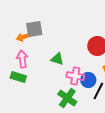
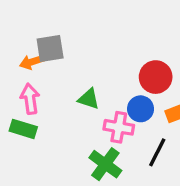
blue circle: (88, 80) -> (141, 109), moved

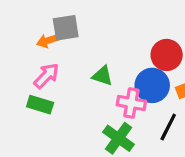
pink arrow: (30, 99) -> (46, 76), turned 52
blue circle: (141, 109) -> (152, 85), size x1.4

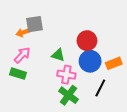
red circle: (167, 55) -> (87, 41), moved
pink cross: (131, 103) -> (66, 75), moved

